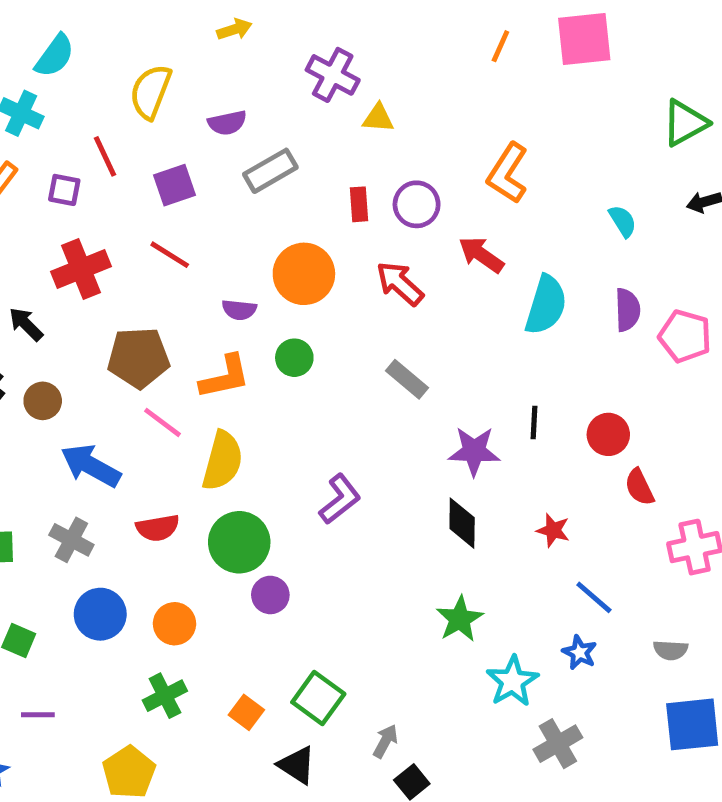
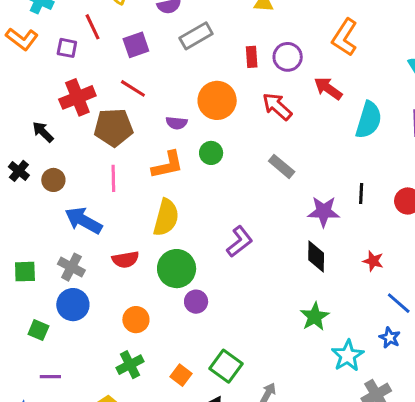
brown pentagon: (139, 358) -> (113, 127), moved
pink line: (163, 422) -> (113, 178), moved, turned 52
blue circle: (100, 614) -> (73, 305), moved

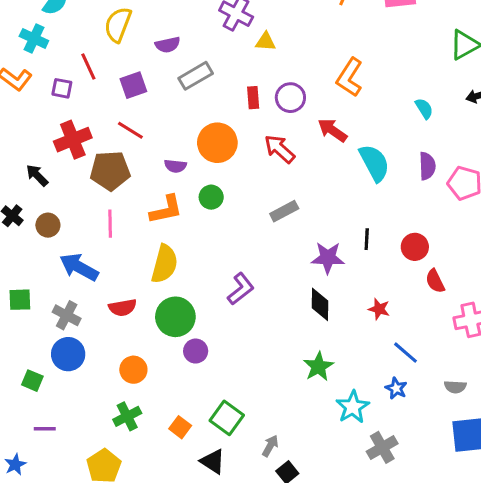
cyan semicircle: (369, 120) -> (374, 163), turned -45
gray rectangle: (282, 166) -> (284, 211), turned -68
green square: (25, 272) -> (20, 300), moved

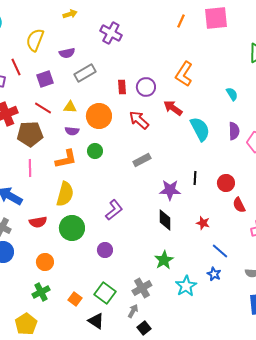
yellow triangle: (266, 42) -> (70, 107), moved
purple circle: (196, 351) -> (105, 250), moved
gray cross: (382, 447) -> (142, 288), moved

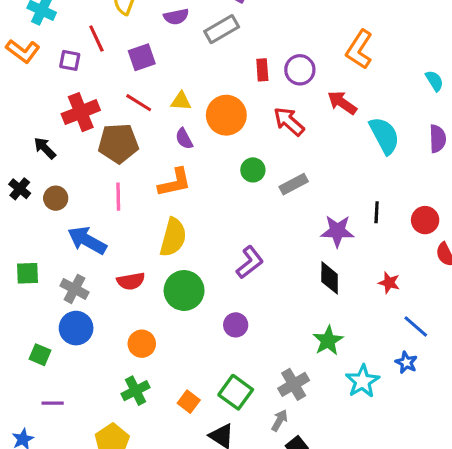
gray rectangle: (85, 73) -> (222, 29), moved
purple semicircle: (72, 131) -> (184, 139), turned 56
green circle: (95, 151) -> (253, 170), moved

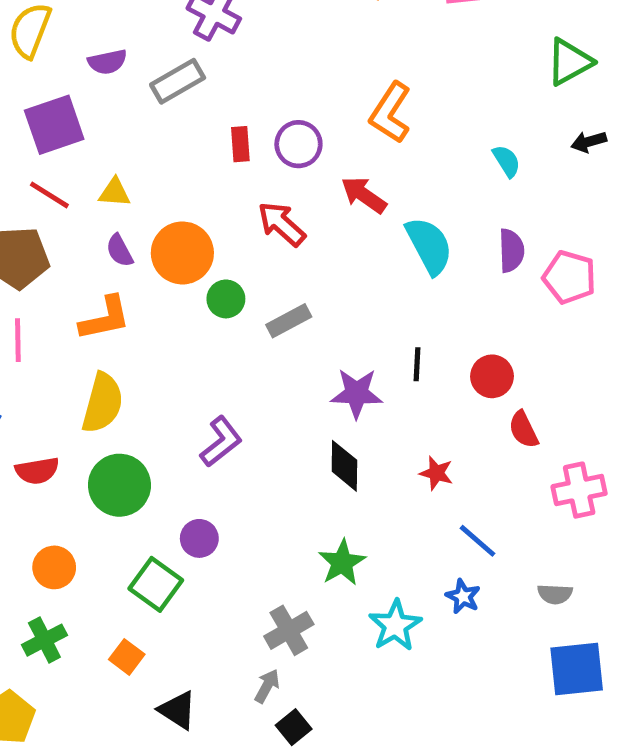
purple square: (142, 57) -> (54, 125), size x1.4
orange circle: (226, 115) -> (182, 253), moved
green square: (236, 392) -> (156, 584), moved

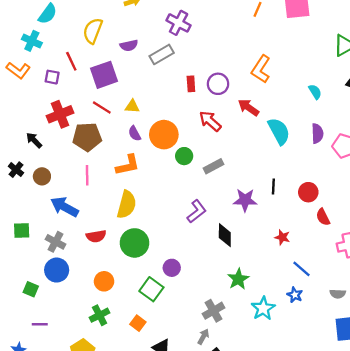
purple L-shape: (221, 442) -> (197, 211), moved
black diamond: (344, 466) -> (225, 235), moved

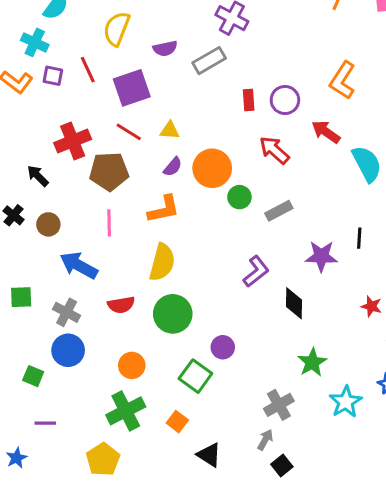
purple square: (52, 77) -> (53, 76), moved
purple semicircle: (134, 133) -> (173, 167), turned -112
green cross: (100, 315) -> (126, 411), size x1.4

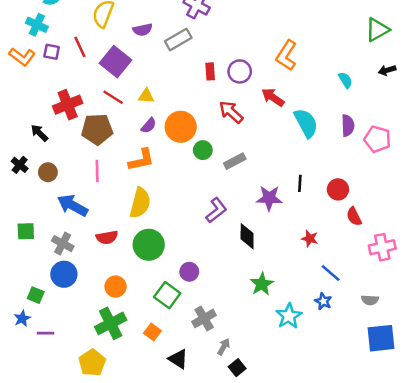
purple square: (132, 88) -> (116, 62), turned -32
gray cross: (279, 405) -> (204, 318), moved
blue star: (17, 458) -> (22, 318), moved

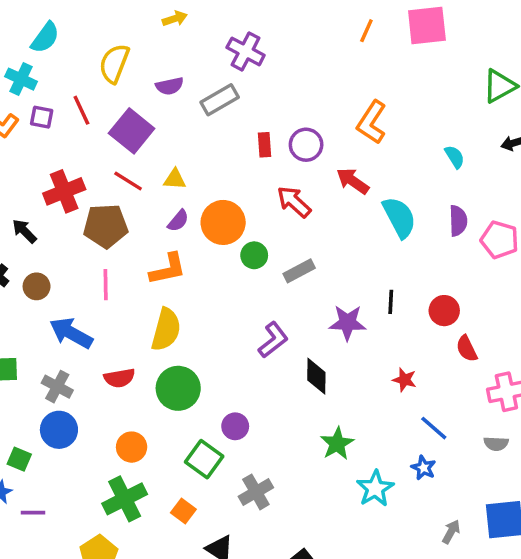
gray semicircle: (370, 300) -> (496, 444), moved
gray arrow: (224, 347) -> (451, 532), moved

